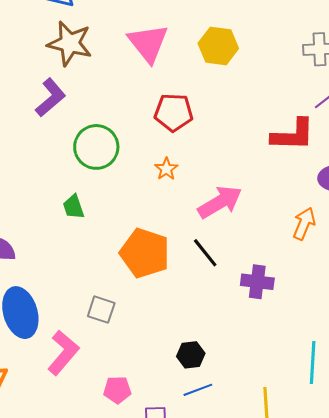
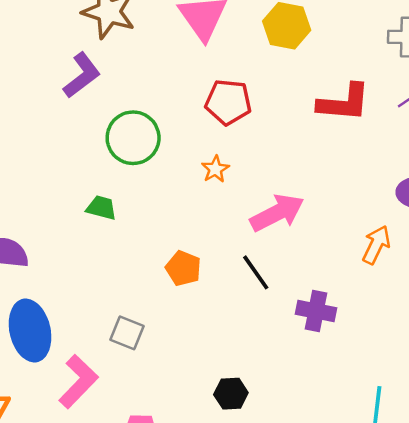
red L-shape: (293, 135) -> (344, 103), moved
green trapezoid: (73, 207) -> (101, 208), turned 120
orange pentagon: (145, 253) -> (183, 268), size x0.6

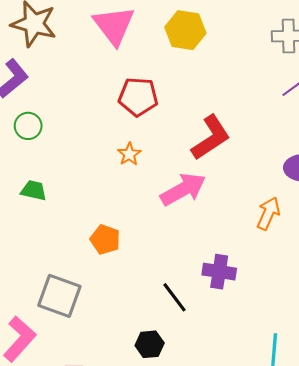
red L-shape: (344, 103) -> (211, 138), moved, turned -36
green circle: (133, 138) -> (28, 126), moved, size x0.6
black line: (256, 272) -> (175, 297), moved
gray square: (127, 333) -> (59, 296), size x1.5

